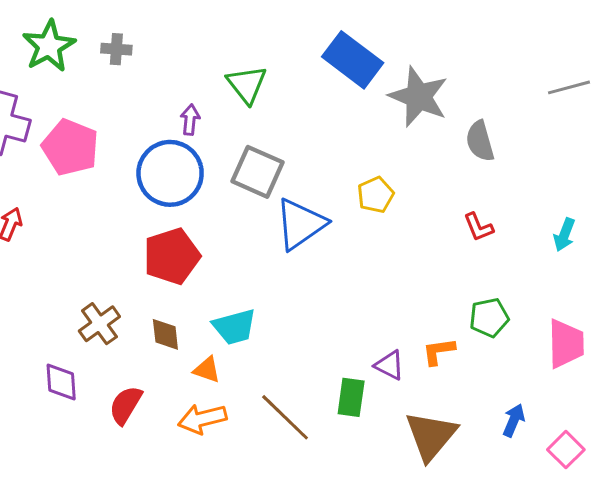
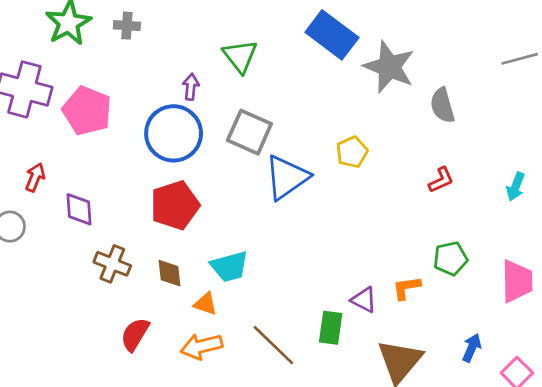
red L-shape: (478, 227) -> (441, 180), turned -92
brown cross: (99, 324) -> (112, 264), turned -32
purple diamond: (61, 382) -> (79, 209), moved

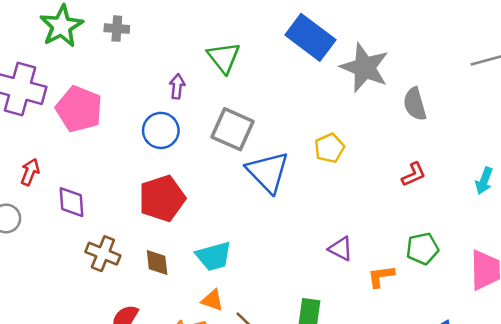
blue circle: (174, 133) -> (161, 130), size x0.7
blue triangle: (287, 177) -> (268, 172), turned -39
purple triangle: (364, 300) -> (341, 249), moved
orange triangle: (205, 304) -> (212, 300), moved

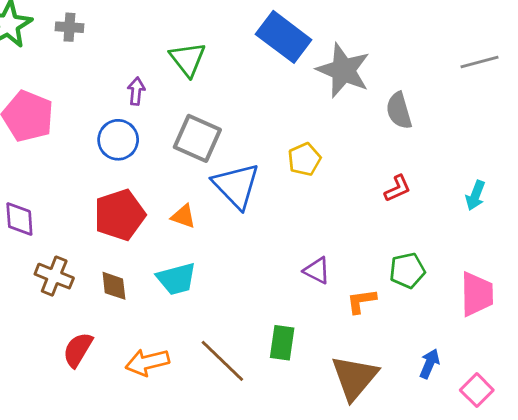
orange triangle: (212, 300) -> (183, 216), moved

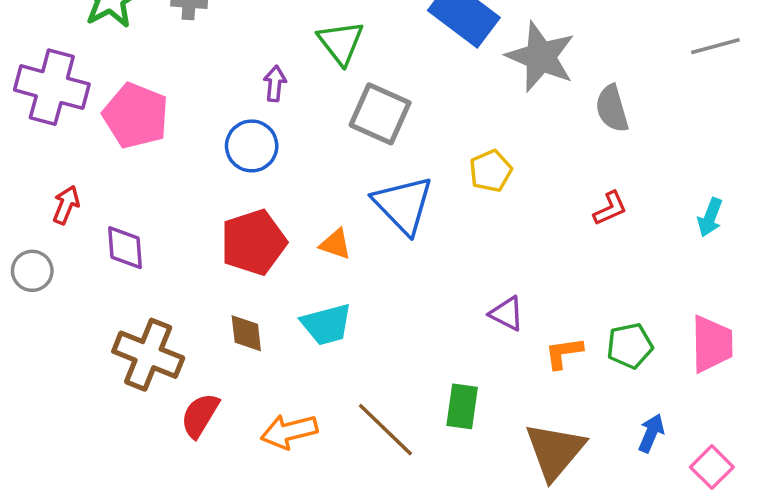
gray square: (197, 138) -> (380, 114), moved
green pentagon: (407, 270) -> (630, 346), moved
brown cross: (54, 276) -> (148, 355), moved, size x1.4

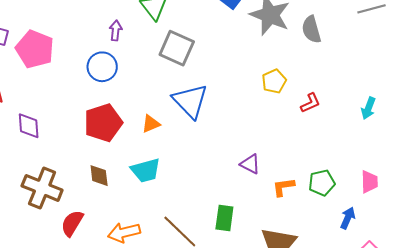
gray semicircle: (612, 109) -> (311, 29), moved
yellow pentagon: (491, 171) -> (274, 81), moved
orange triangle: (335, 244) -> (151, 124), turned -42
pink trapezoid: (712, 344) -> (369, 182), size x0.7
blue arrow: (651, 433) -> (348, 218), moved

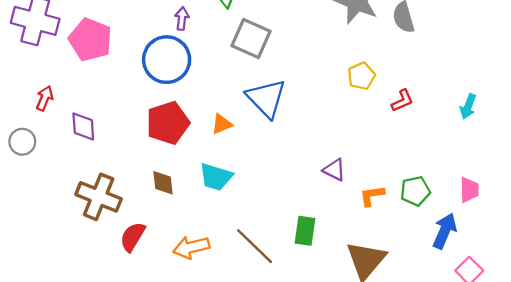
blue circle: (102, 67) -> (167, 60), size x1.4
cyan trapezoid: (146, 170) -> (216, 177), turned 32
blue arrow: (348, 218) -> (445, 231), size x1.4

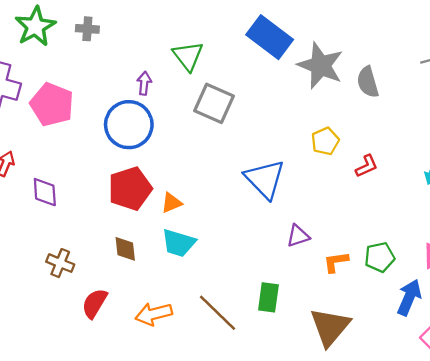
blue triangle: (266, 98) -> (265, 179), moved
orange triangle: (222, 124) -> (171, 203), moved
purple triangle: (334, 170) -> (298, 236), turned -45
brown cross: (99, 197) -> (60, 263), size x0.6

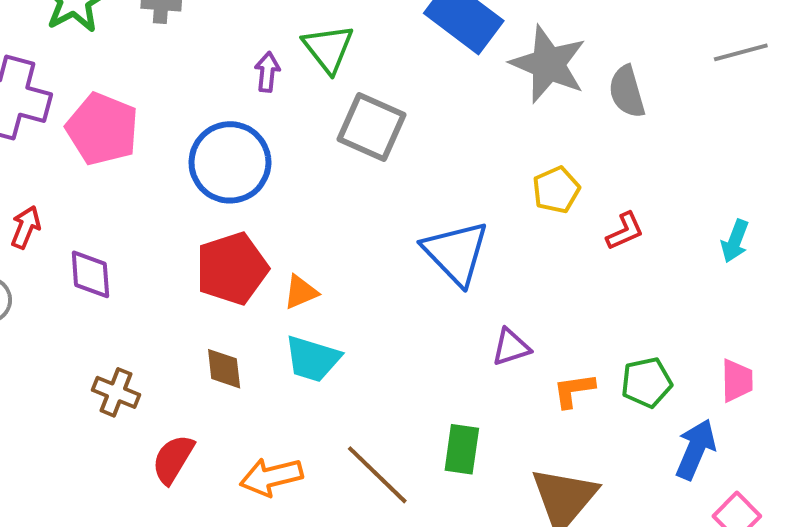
purple arrow: (144, 83) -> (267, 72), moved

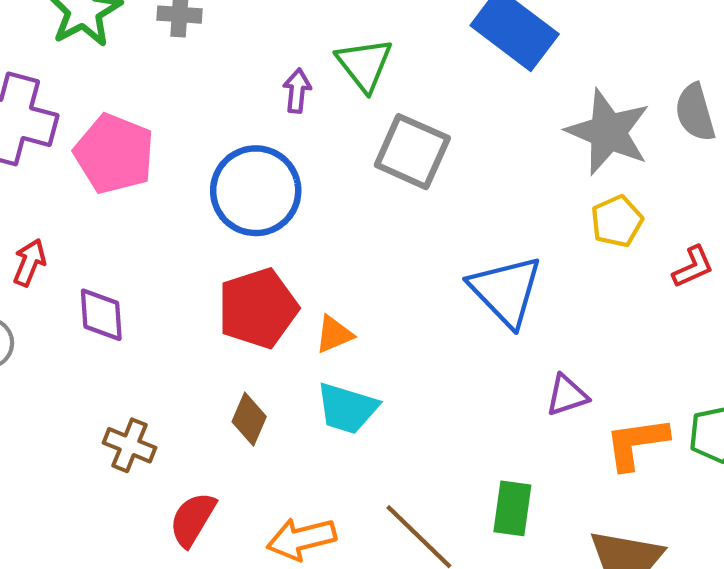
gray star: (548, 64) -> (608, 132), moved
brown diamond: (224, 369) -> (249, 419), turned 30
orange L-shape: (574, 390) -> (636, 443), size x1.4

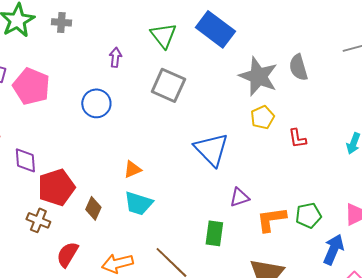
green triangle: (364, 65) -> (163, 35), moved
blue circle: (256, 191) -> (96, 103), size x0.7
red L-shape: (693, 267) -> (297, 138), turned 105
red pentagon: (258, 308) -> (56, 187), moved
green rectangle: (512, 508) -> (214, 233), moved

